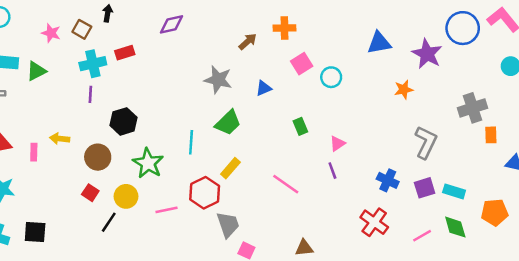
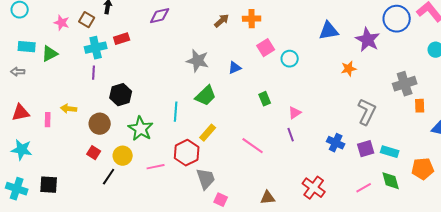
brown arrow: (248, 42) -> (222, 21), moved
red cross: (374, 222) -> (314, 188), moved

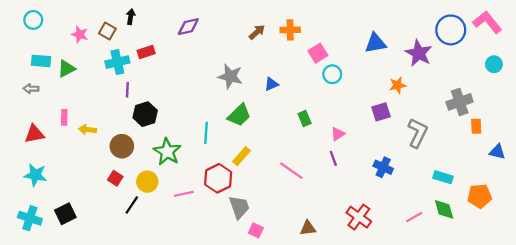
pink square: (266, 48) -> (318, 53), moved
purple line: (94, 73) -> (127, 90), moved
pink rectangle: (48, 120) -> (64, 117), moved
purple square: (366, 149) -> (381, 112), moved
black square: (49, 185) -> (65, 214), turned -30

